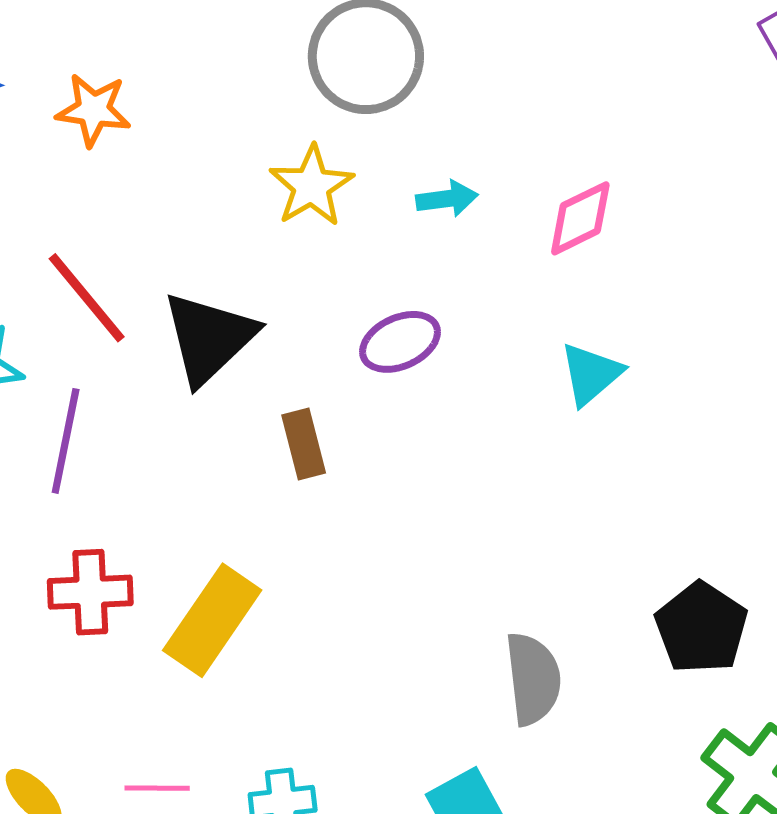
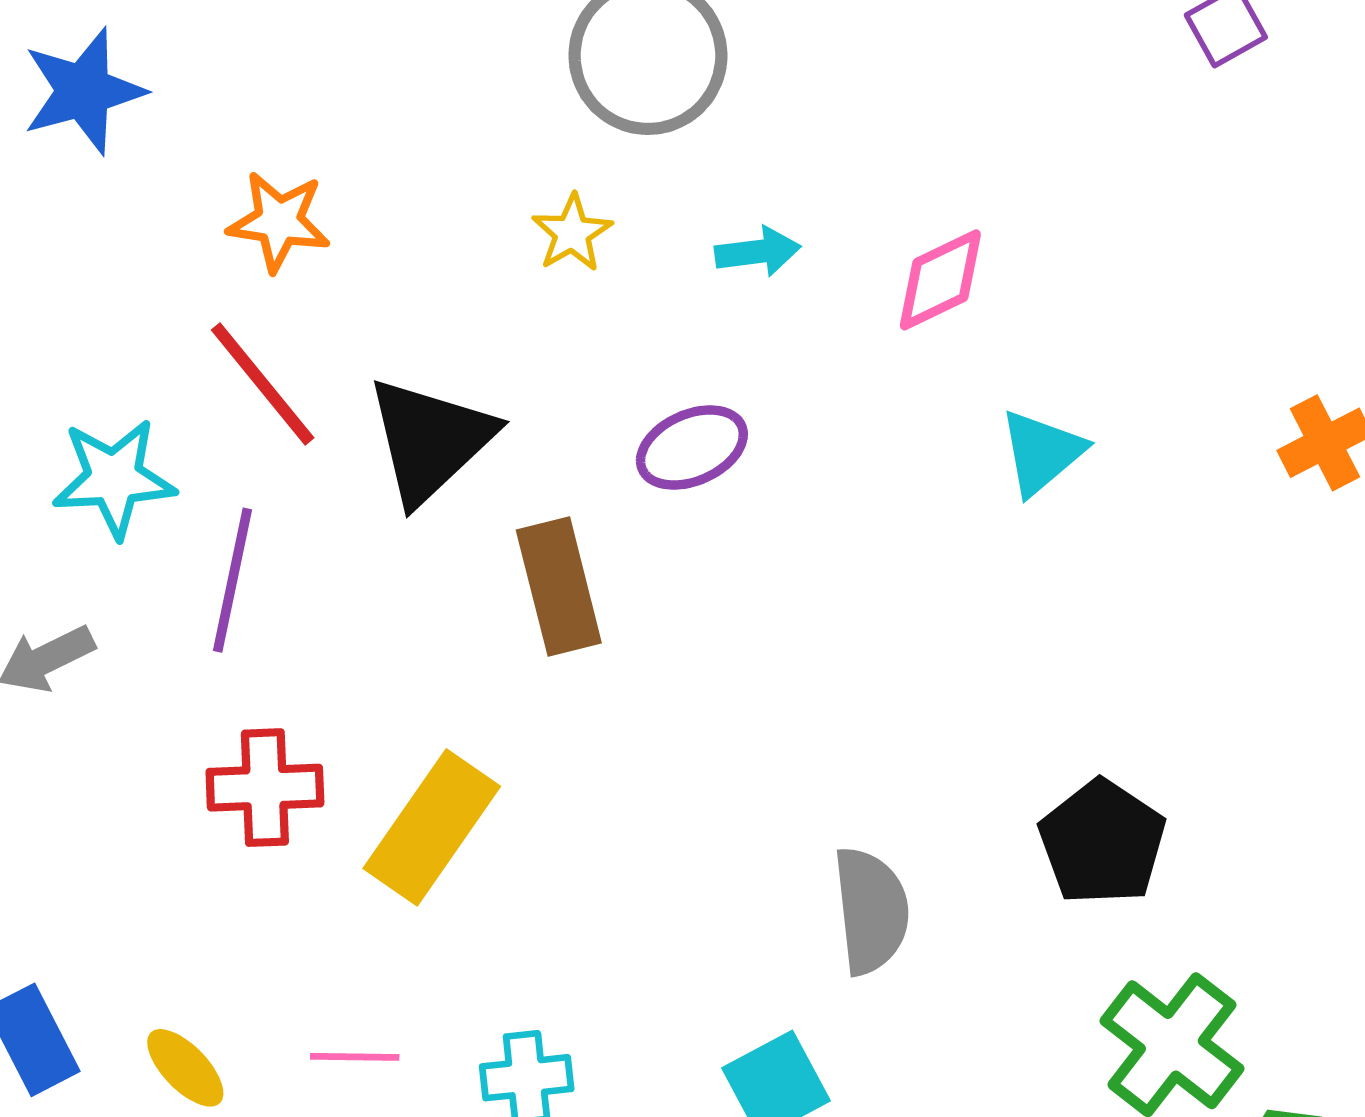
orange star: (93, 110) -> (279, 221), moved
yellow star: (311, 186) -> (572, 233), size x0.7
cyan triangle: (591, 374) -> (1042, 452), moved
brown rectangle: (304, 444) -> (559, 587), size x1.4

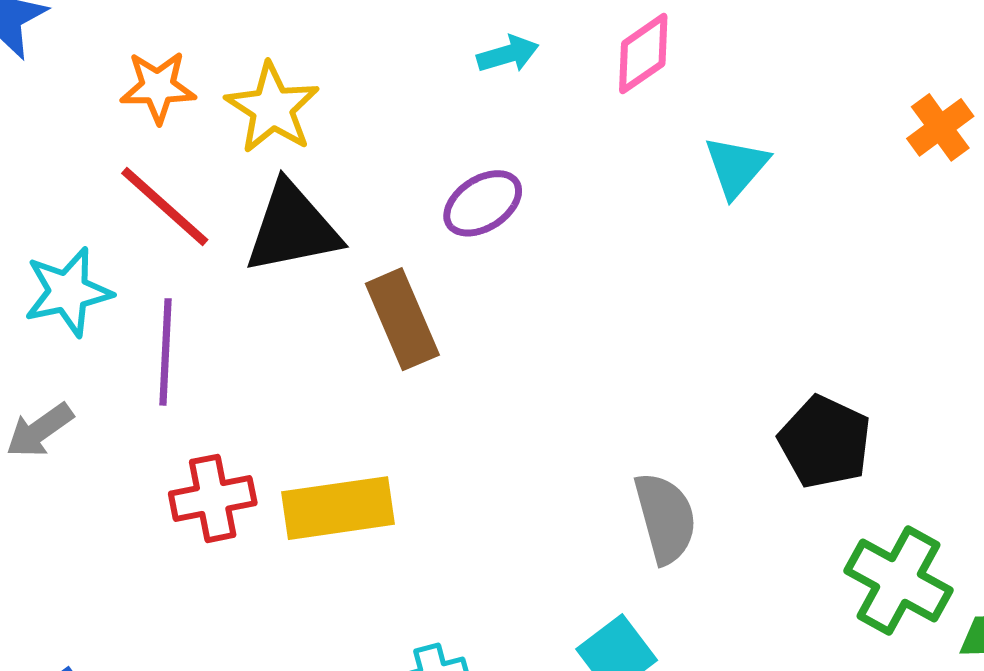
yellow star: (572, 233) -> (272, 108), moved, size x1.6
black triangle: (430, 440) -> (292, 228), turned 41
yellow rectangle: (432, 827) -> (338, 508), turned 56

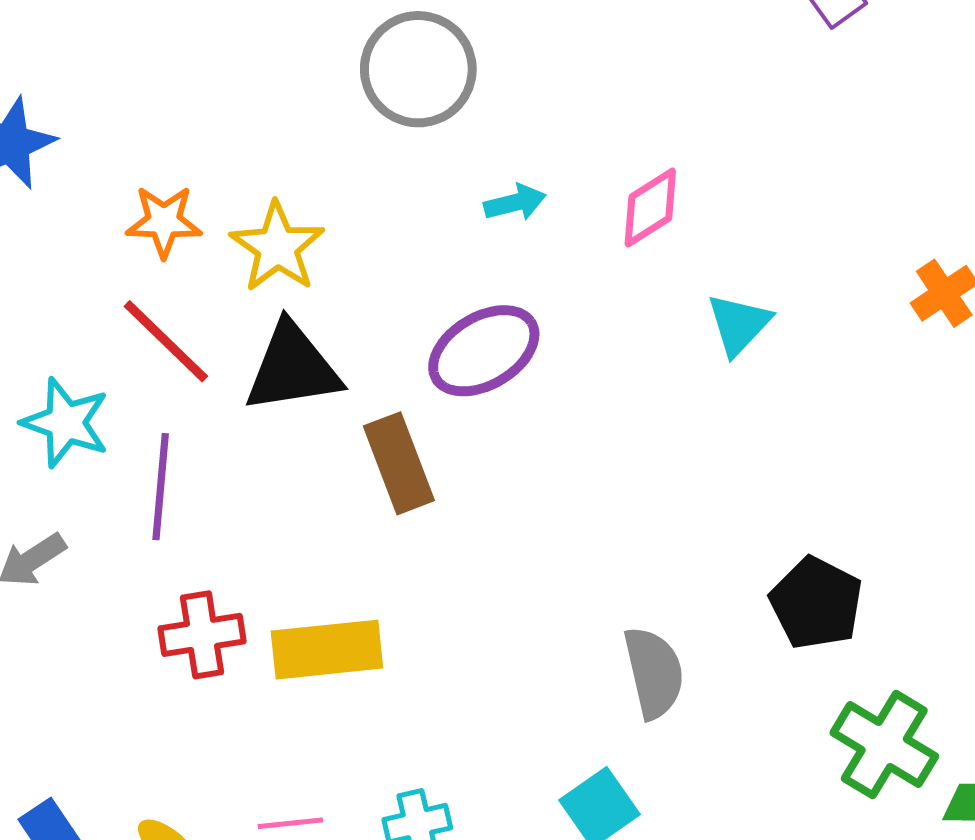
purple ellipse: (483, 203) -> (484, 351), size x1.4
cyan star: (68, 292) -> (66, 423), turned 30

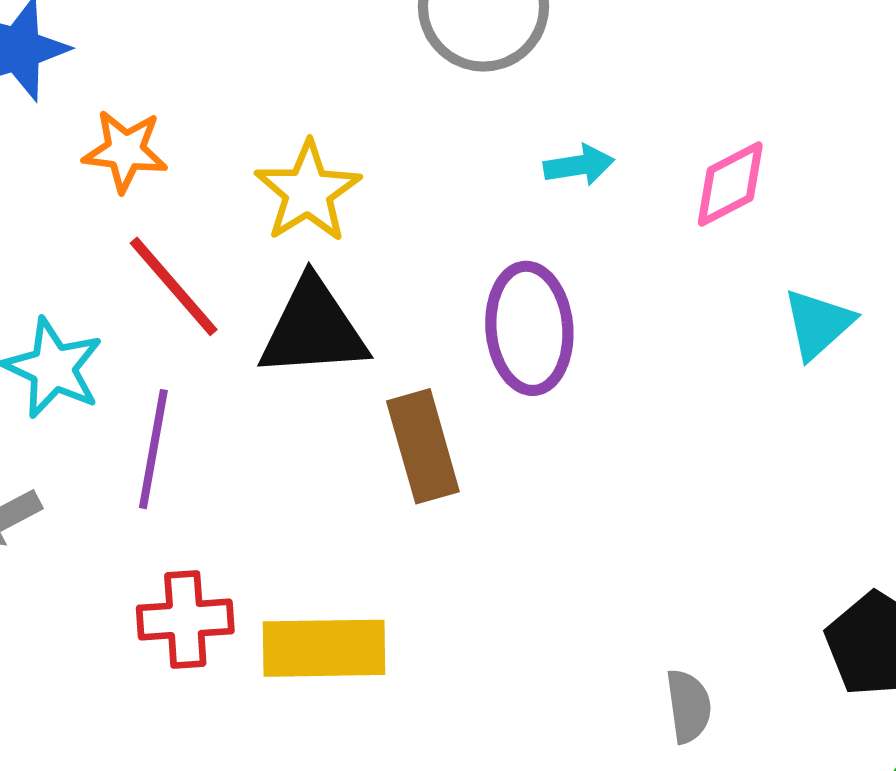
orange star: (164, 222) -> (125, 151), moved
purple ellipse: (484, 351) -> (529, 328), turned -69
gray semicircle: (654, 673) -> (689, 706), size x0.7

